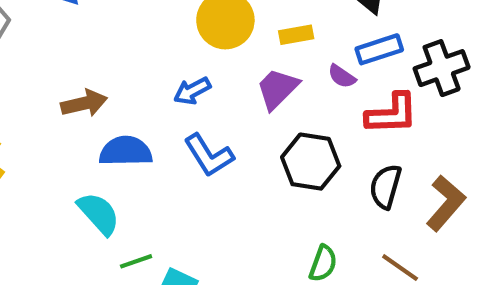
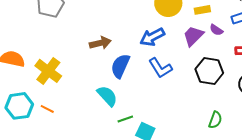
purple semicircle: (342, 76) -> (216, 30), moved
blue arrow: (192, 91) -> (152, 37), size x1.4
blue semicircle: (126, 151) -> (120, 66), turned -65

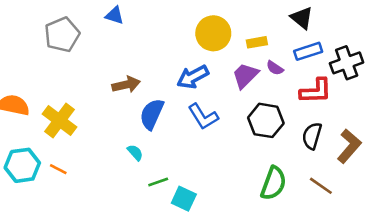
cyan semicircle: (107, 96) -> (135, 153), size x0.6
green semicircle: (215, 120) -> (274, 183), size x1.5

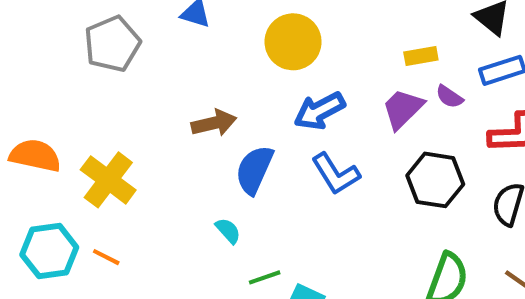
yellow circle: (213, 33) -> (293, 42), moved

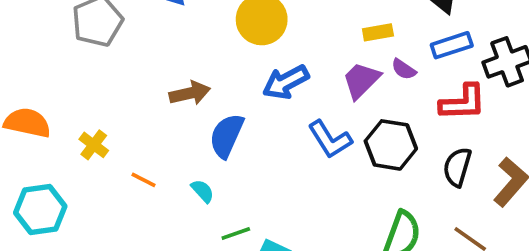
blue L-shape: (336, 174) -> (330, 139), moved
yellow cross: (108, 180) -> (94, 145), size x0.6
orange line: (106, 257) -> (144, 180), moved

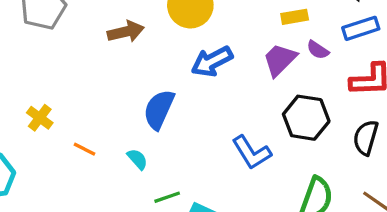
brown arrow: (190, 93) -> (126, 32), moved
blue L-shape: (330, 139) -> (252, 152), moved

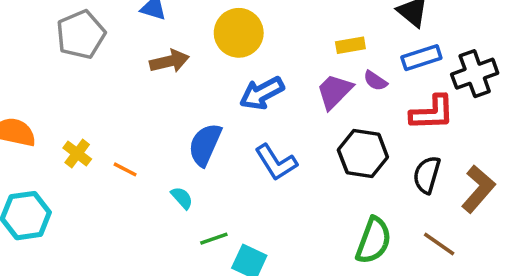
orange line: (84, 149) -> (125, 169), moved
blue L-shape: (252, 152) -> (276, 162), moved

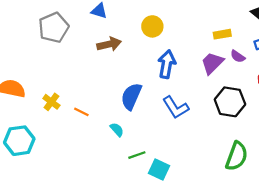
yellow circle: (239, 33) -> (152, 26), size x0.7
blue arrow: (262, 93) -> (167, 64), turned 128

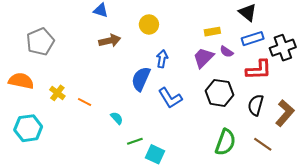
gray pentagon: (54, 28) -> (40, 42), moved
blue arrow: (167, 64) -> (162, 59), size x0.7
blue semicircle: (131, 96) -> (141, 79), moved

